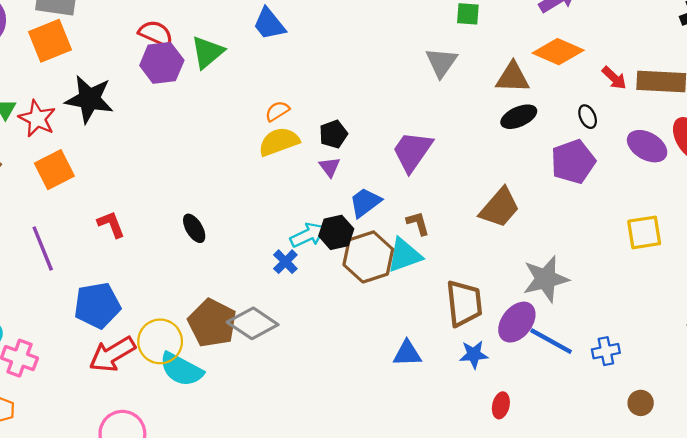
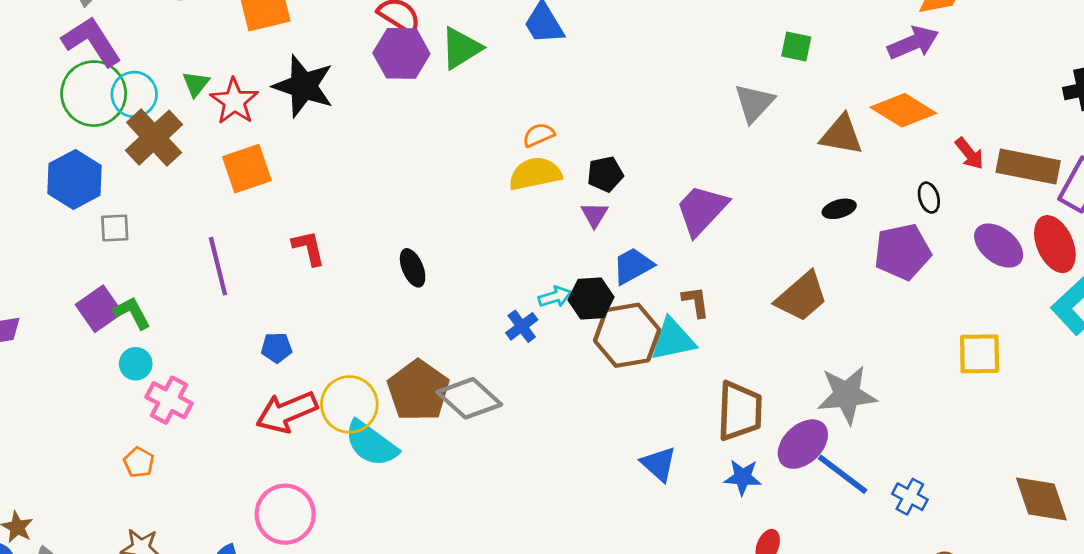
black ellipse: (519, 117) -> (839, 209), moved, size x0.7
cyan arrow: (308, 235) -> (555, 297), size x0.7
blue pentagon: (97, 305) -> (276, 348), size x0.5
blue cross: (606, 351) -> (910, 497), turned 32
blue triangle: (407, 353) -> (659, 464), turned 36

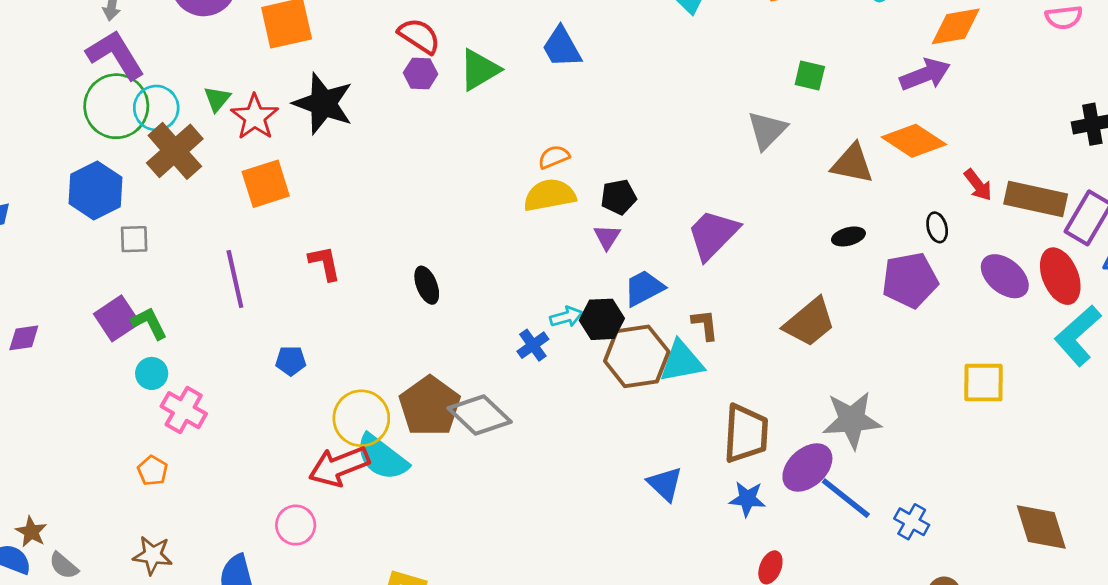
purple hexagon: (401, 53) -> (421, 73), size x0.6
red arrow: (287, 412) -> (339, 466), moved
pink circle: (285, 514) -> (296, 525), size x0.7

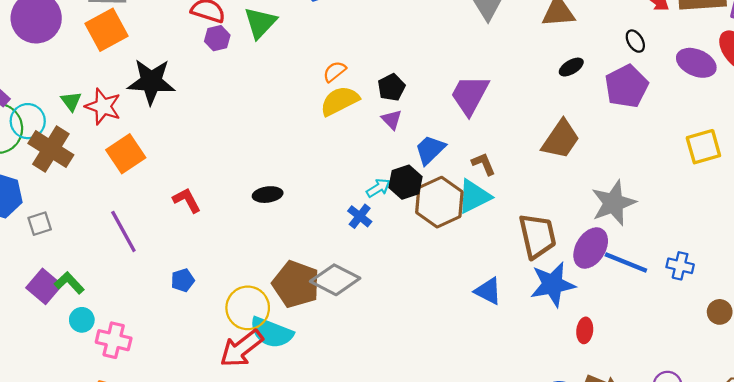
black ellipse: (427, 285) -> (268, 195), turned -60
blue star: (747, 499) -> (553, 284), size x1.6

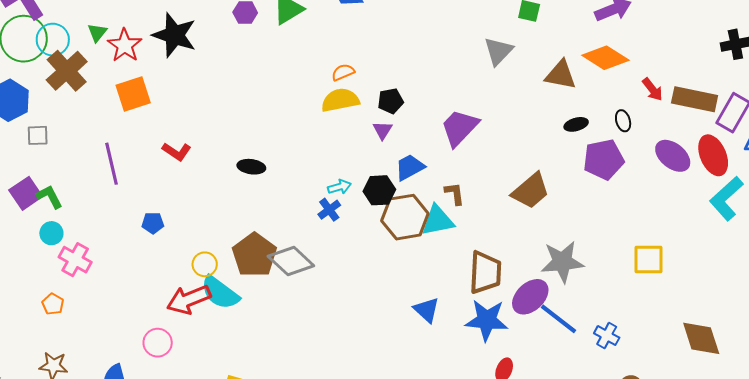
black ellipse: (571, 67) -> (576, 124), moved
yellow square: (703, 147) -> (648, 259), moved
cyan arrow: (378, 188) -> (339, 187), moved
red L-shape: (187, 200) -> (177, 151), turned 136
yellow circle: (248, 308) -> (205, 264), size x0.6

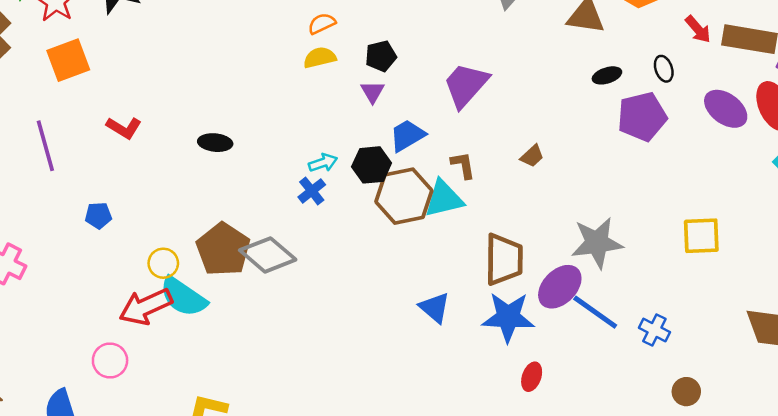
yellow semicircle: (340, 100) -> (320, 58), size x0.7
brown trapezoid: (531, 191) -> (532, 156), moved, size x0.5

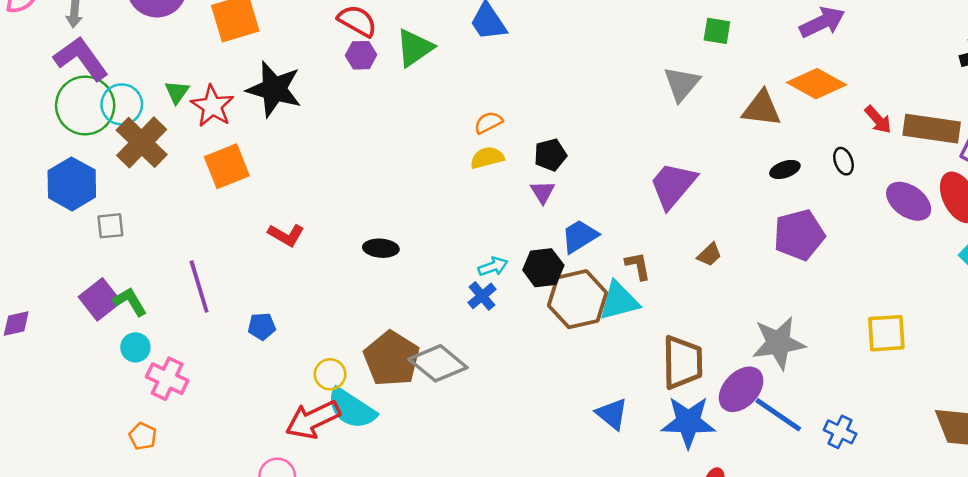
purple trapezoid: (466, 85) -> (673, 185), moved
purple pentagon: (642, 117) -> (799, 235), moved
purple line: (45, 146) -> (199, 287), moved

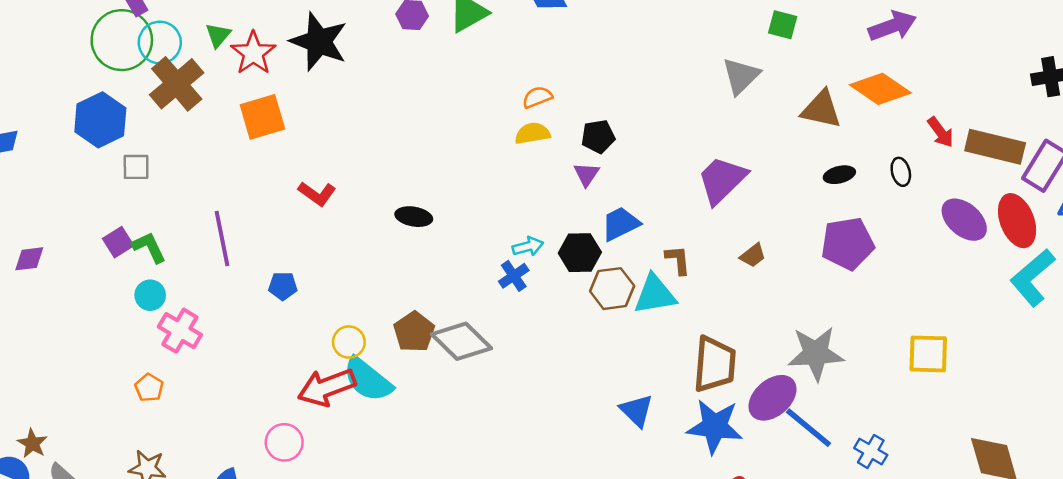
purple square: (100, 299) -> (118, 242), size x0.7
brown hexagon: (578, 299) -> (612, 289), size x0.7
brown pentagon: (392, 359) -> (414, 332), size x0.7

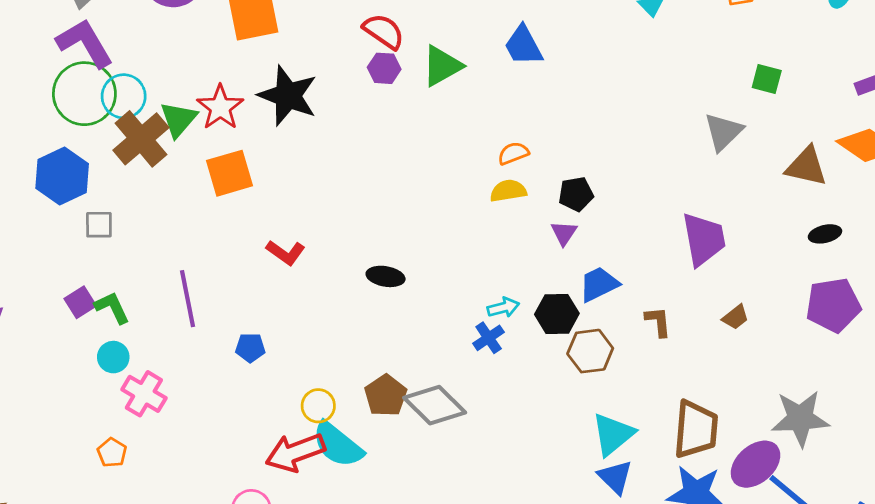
green triangle: (218, 35) -> (178, 119), moved, size x1.4
purple trapezoid: (722, 180) -> (704, 239), turned 124
cyan triangle: (655, 294) -> (613, 434), moved, turned -30

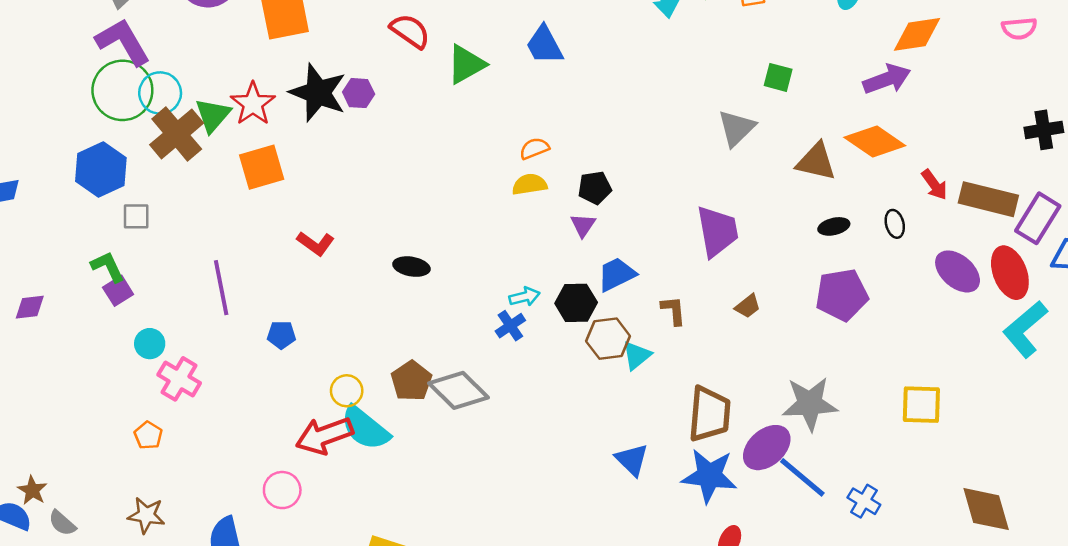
purple hexagon: (384, 68) -> (359, 93), moved
green L-shape: (112, 308) -> (108, 267), moved
cyan triangle: (613, 434) -> (637, 355), moved, size x0.7

